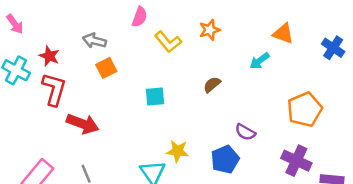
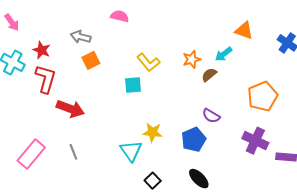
pink semicircle: (140, 17) -> (120, 16), turned -96
orange star: (210, 30) -> (192, 59), moved
yellow L-shape: (168, 42) -> (148, 62), moved
brown semicircle: (212, 85) -> (209, 75), moved

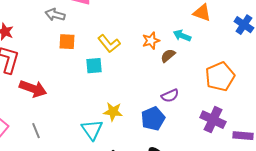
gray arrow: (81, 37) -> (55, 15), moved
cyan arrow: (223, 54) -> (182, 36), turned 60
orange square: (91, 60) -> (67, 42), moved, turned 30
purple semicircle: (211, 116) -> (170, 96), turned -54

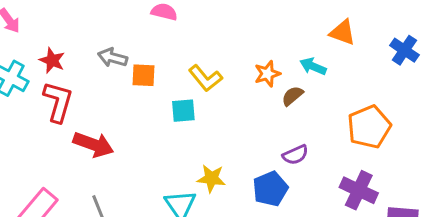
gray arrow: (55, 15) -> (113, 58), moved

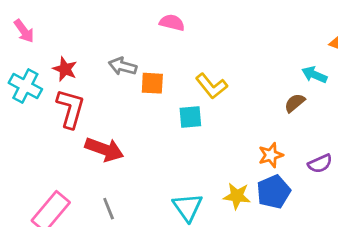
orange star: (267, 74) -> (271, 155), moved
purple semicircle: (295, 155) -> (320, 164), moved
yellow star: (211, 178) -> (237, 196), moved

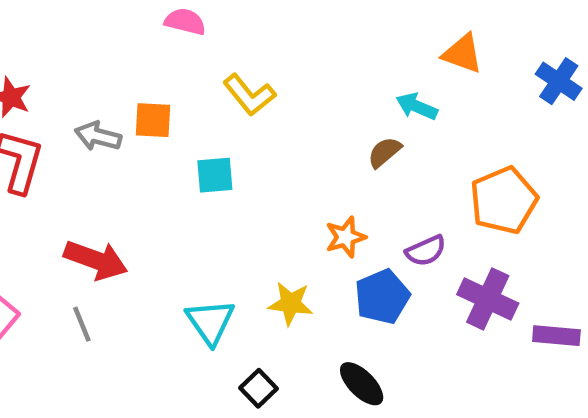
gray arrow: (123, 66) -> (98, 136), moved
yellow L-shape: (211, 86) -> (249, 95), moved
red arrow: (104, 149) -> (96, 260), moved
blue pentagon: (274, 192) -> (382, 297), moved

